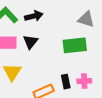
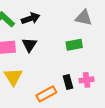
green rectangle: (75, 45) -> (74, 45), size x0.7

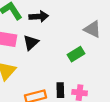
green rectangle: (74, 45) -> (76, 54), turned -35

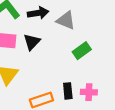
gray triangle: (92, 29) -> (66, 20), moved

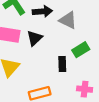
black rectangle: (68, 91) -> (62, 64), moved

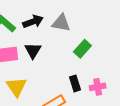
black rectangle: (62, 64) -> (75, 83), moved

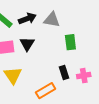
green rectangle: (82, 49) -> (70, 42), turned -49

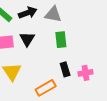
green rectangle: (70, 42) -> (61, 40), moved

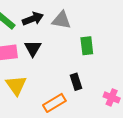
green rectangle: (61, 40) -> (87, 46), moved
pink cross: (86, 73) -> (112, 97), moved, turned 32

